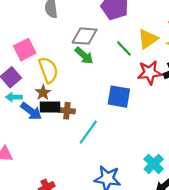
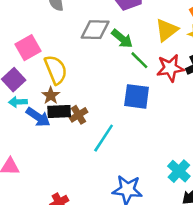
green line: (124, 49) -> (139, 60), moved
green arrow: (84, 56) -> (122, 39), moved
brown cross: (67, 111) -> (79, 115), turned -35

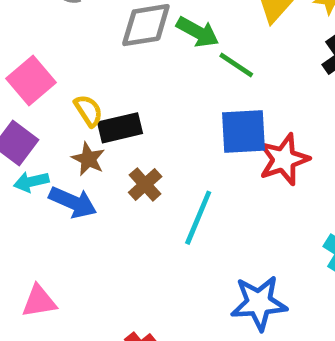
red star: (170, 68) -> (284, 159), moved
yellow semicircle: (56, 70) -> (88, 111), size x0.6
black rectangle: (59, 111) -> (120, 128), moved

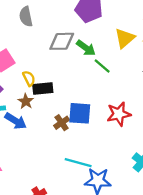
blue square: (244, 131) -> (80, 113), moved
brown cross: (145, 184) -> (62, 123), moved
cyan line: (198, 218) -> (78, 163), moved, turned 75

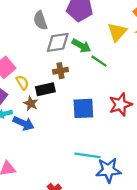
gray semicircle: (26, 17) -> (40, 20), moved
yellow semicircle: (29, 78) -> (22, 83), moved
brown cross: (62, 123) -> (60, 71), moved, turned 32

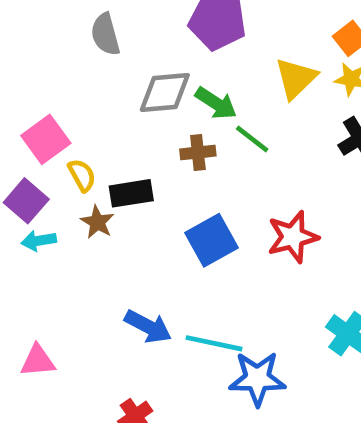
gray semicircle: (40, 20) -> (105, 34), moved
brown cross: (60, 71) -> (198, 152), moved
blue square: (83, 108) -> (211, 240), turned -30
blue arrow: (24, 123) -> (148, 326), moved

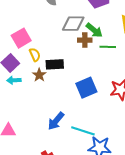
green line: (252, 139) -> (108, 47), turned -42
brown cross: (198, 152) -> (85, 40), moved
blue arrow: (148, 326) -> (56, 121), turned 96

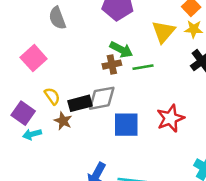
gray diamond: (73, 24) -> (102, 98), moved
pink square: (21, 38) -> (34, 58), moved
blue square: (86, 88) -> (126, 125), turned 35

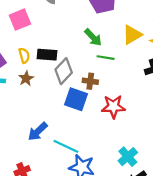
brown cross: (112, 65) -> (90, 81), moved
gray diamond: (102, 98) -> (64, 71), turned -55
black rectangle: (80, 103) -> (47, 55), moved

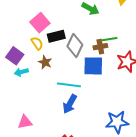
pink square: (20, 20) -> (40, 23), moved
green line: (106, 58) -> (109, 39), moved
cyan line: (66, 146) -> (69, 85), moved

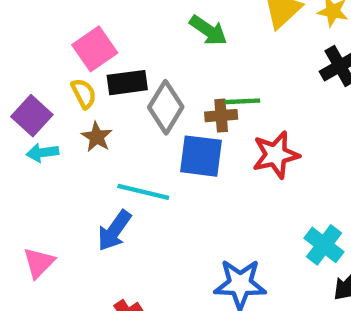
blue arrow: (70, 104) -> (114, 231), moved
pink triangle: (25, 122) -> (39, 263), turned -42

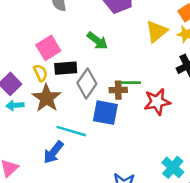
green arrow: (208, 30) -> (97, 41), moved
brown star: (97, 137) -> (46, 98), size x1.6
red star: (276, 155) -> (157, 102), moved

